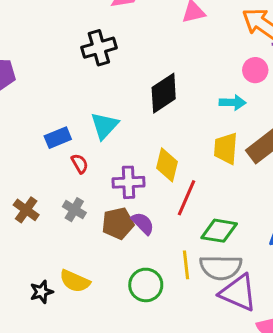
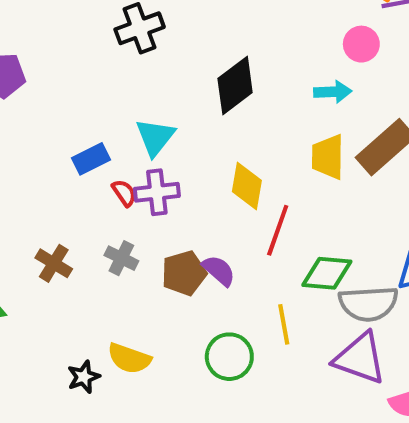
purple cross: (129, 182) -> (157, 192), moved
gray semicircle: (221, 267) -> (368, 304), moved

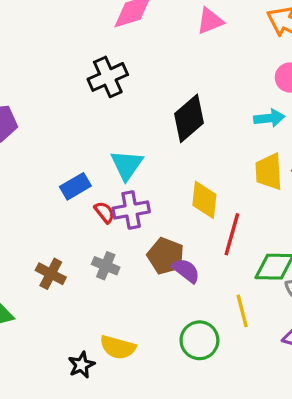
brown pentagon: (184, 273) -> (166, 256), moved, turned -30

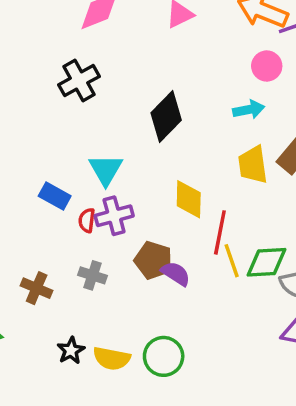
blue rectangle: (75, 186) -> (55, 196), turned 64
red semicircle: (104, 212) -> (87, 220), turned -130
yellow line: (242, 311) -> (232, 261), moved
green circle: (199, 340) -> (164, 356), moved
black star: (81, 365) -> (71, 351), moved

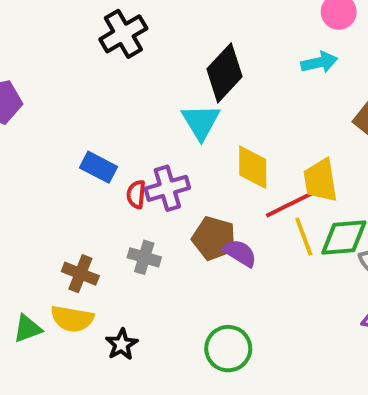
yellow trapezoid: (253, 165) -> (321, 180), moved
cyan triangle: (106, 170) -> (201, 122), moved
red line: (220, 232) -> (290, 204), turned 54
yellow semicircle: (112, 358) -> (72, 319), moved

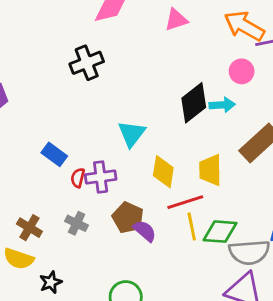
black diamond: (224, 73) -> (194, 103), moved
yellow trapezoid: (321, 180) -> (210, 170), moved

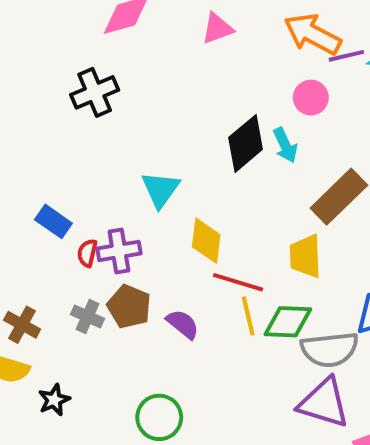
cyan arrow: (222, 105) -> (285, 145), turned 70
yellow trapezoid: (210, 170) -> (305, 256), moved
red line: (185, 202) -> (238, 282), turned 36
brown pentagon: (128, 218) -> (129, 306), moved

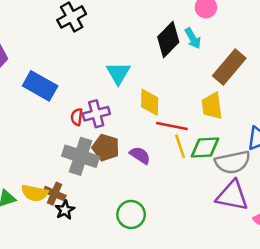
blue rectangle: (53, 221) -> (40, 86), moved, size x1.5
gray cross: (87, 317) -> (81, 156), size x1.8
brown cross: (22, 325) -> (55, 194), moved

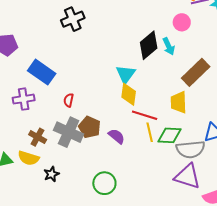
cyan triangle: (118, 73) -> (126, 74), moved
purple cross: (96, 114) -> (24, 99), moved
brown cross: (55, 194) -> (38, 137), moved

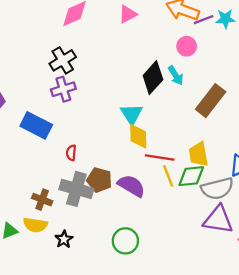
purple cross: (24, 99) -> (63, 89), moved
yellow trapezoid: (179, 102) -> (199, 154), moved
purple semicircle: (117, 136) -> (131, 186), size x1.4

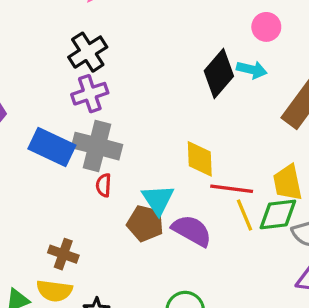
cyan arrow: (176, 75) -> (252, 70), turned -42
cyan triangle: (132, 114) -> (158, 199), moved
gray cross: (76, 189) -> (97, 146), moved

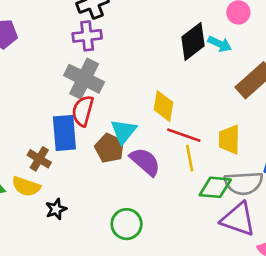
blue rectangle: (52, 147) -> (64, 133), moved, turned 48
red semicircle: (104, 185) -> (83, 111), size x1.6
green diamond: (278, 214) -> (215, 187), moved

